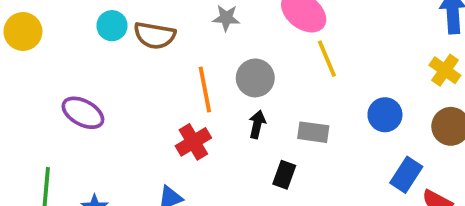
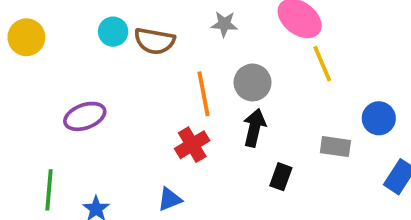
purple ellipse: (83, 113) -> (85, 116), turned -48
black arrow: (257, 124) -> (254, 128), size x1.4
gray rectangle: (313, 132) -> (335, 147), moved

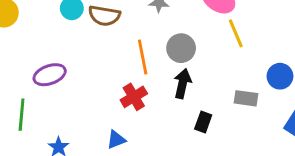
green line: (49, 190) -> (22, 115), moved

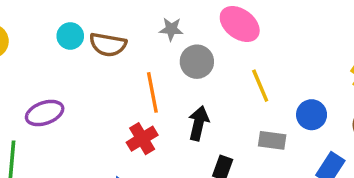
yellow line: (236, 33) -> (260, 86), moved
gray circle: (181, 48) -> (197, 62), moved

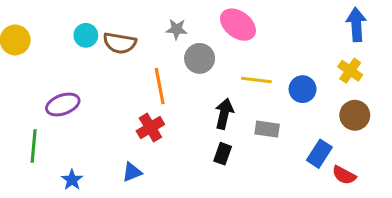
yellow line: (260, 86) -> (256, 80), turned -60
blue circle: (312, 115) -> (303, 89), moved
black arrow: (199, 123) -> (224, 114), moved

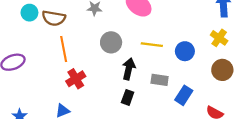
gray circle: (200, 58) -> (111, 42), moved
orange line: (160, 86) -> (64, 49), moved
blue rectangle: (319, 154) -> (184, 95), moved

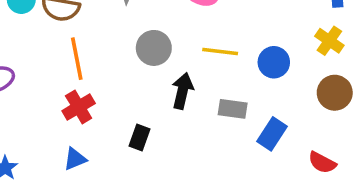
red cross: (76, 79) -> (79, 107), moved
black rectangle: (128, 97) -> (139, 137), moved

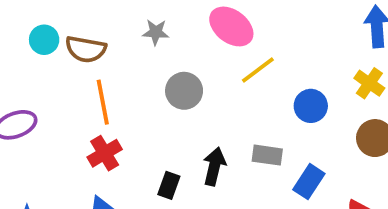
yellow line: (220, 51) -> (258, 70), moved, turned -44
black arrow: (182, 91) -> (214, 166), moved

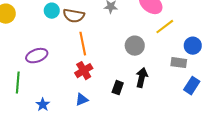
gray circle: (184, 91) -> (135, 46), moved
gray rectangle: (267, 155) -> (179, 63), moved

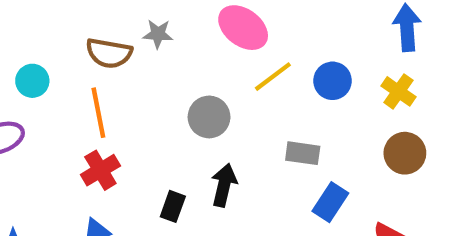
cyan circle: (52, 11) -> (32, 81), moved
brown semicircle: (74, 16) -> (109, 53), moved
blue circle: (193, 46) -> (333, 81), moved

